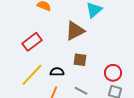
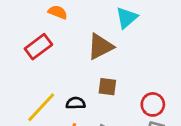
red rectangle: (32, 42) -> (38, 47), moved

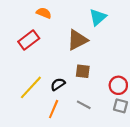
black semicircle: (76, 103) -> (58, 84), turned -32

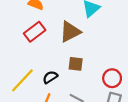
red rectangle: (29, 40) -> (35, 32), moved

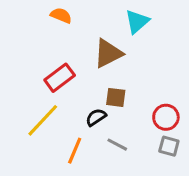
red rectangle: (35, 32) -> (60, 78), moved
black semicircle: (50, 77) -> (96, 117), moved

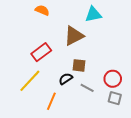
cyan triangle: (137, 21) -> (93, 14), turned 30
gray line: (117, 145) -> (87, 88), moved

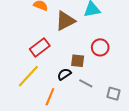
brown triangle: (74, 36) -> (65, 21), moved
red circle: (113, 79) -> (100, 47), moved

